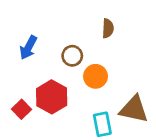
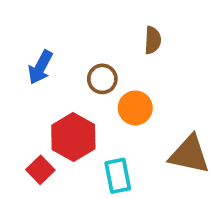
red square: (22, 109) -> (40, 170), moved
cyan rectangle: (102, 124) -> (118, 176), moved

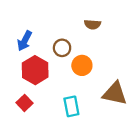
brown semicircle: (153, 40) -> (92, 24), turned 91
red hexagon: (73, 137) -> (35, 70), moved

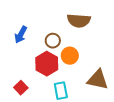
brown semicircle: (92, 24) -> (79, 21), size x1.6
red hexagon: (35, 70) -> (47, 64), moved

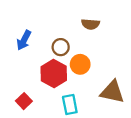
brown semicircle: (79, 21) -> (91, 24), size x0.7

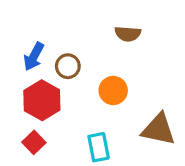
brown circle: (61, 47) -> (68, 66), moved
red hexagon: (54, 74) -> (42, 100), moved

